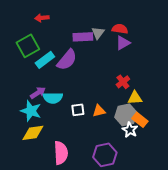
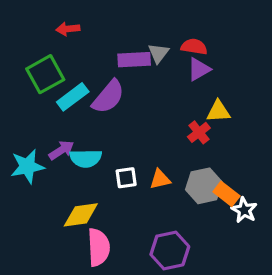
yellow triangle: (135, 98) -> (218, 111), moved
cyan star: (31, 111) -> (27, 166), moved, turned -30
white star: (130, 130) -> (244, 210), moved
yellow diamond: (33, 133) -> (81, 215), moved

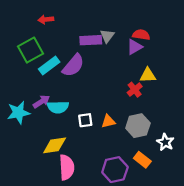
red semicircle: (194, 47) -> (141, 35), moved
orange rectangle: (226, 194) -> (142, 160), moved

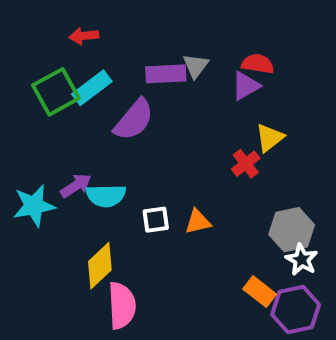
cyan rectangle: (49, 65) -> (92, 88), moved
yellow triangle: (148, 75) -> (270, 138), turned -35
gray hexagon: (138, 126) -> (292, 230), moved
yellow diamond: (55, 145) -> (100, 266), turned -35
purple hexagon: (115, 170) -> (296, 310), moved

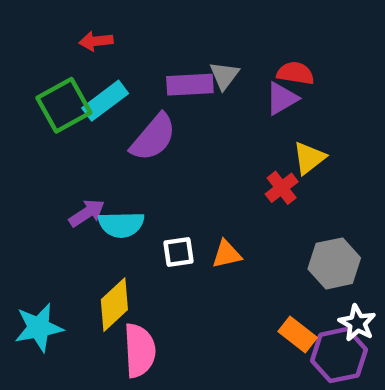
cyan star: (34, 206) -> (39, 328), moved
white star: (302, 260) -> (357, 323), moved

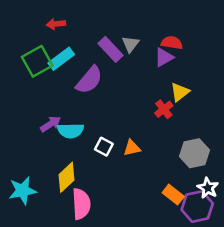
purple rectangle: (190, 85) -> (111, 49), turned 50
white square: (178, 252) -> (104, 147), turned 36

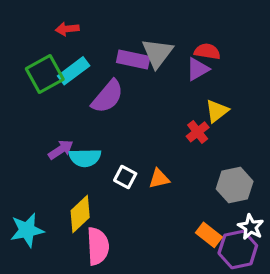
gray triangle: (131, 44) -> (157, 53), size x1.5
purple rectangle: (111, 49) -> (133, 60), turned -35

